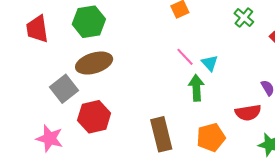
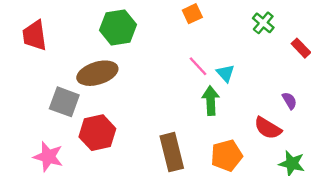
green hexagon: (89, 22) -> (118, 27), moved
gray square: (64, 89) -> (64, 102), turned -32
red semicircle: (248, 113) -> (268, 128), turned 40

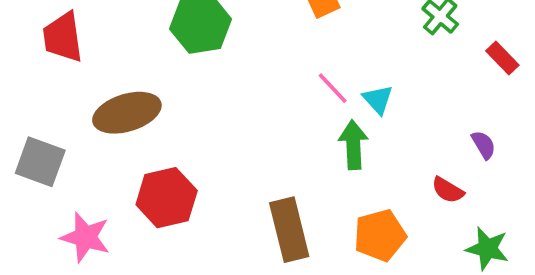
brown ellipse: (97, 73) -> (127, 113), moved
gray square: (64, 102) -> (40, 162), moved
red semicircle: (268, 128) -> (448, 190), size x0.7

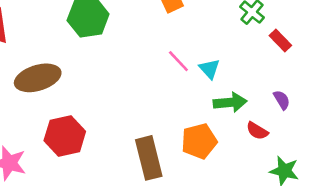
red rectangle: (502, 58) -> (280, 40), moved
green arrow: (353, 145) -> (230, 102), moved, turned 88
orange pentagon: (380, 235) -> (199, 141), moved

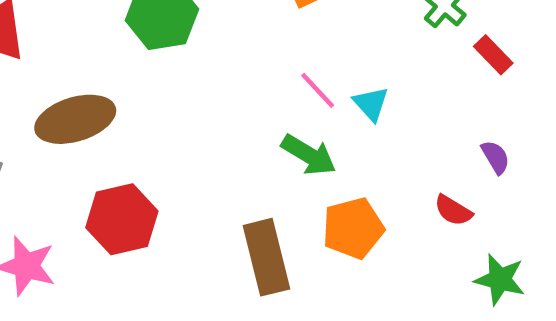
green arrow: (230, 102) -> (309, 155), moved, turned 36

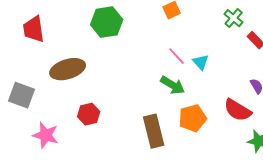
red semicircle: (453, 210) -> (238, 110), size x1.6
red hexagon: (122, 219) -> (89, 114), size x0.7

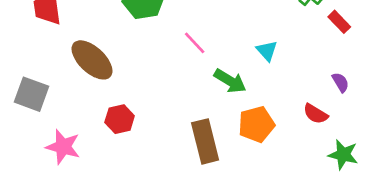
pink line: (177, 56) -> (195, 43), moved
brown ellipse: (68, 69) -> (92, 60), turned 60
red semicircle: (238, 110) -> (316, 114), size x0.7

